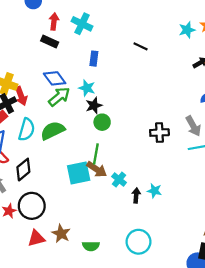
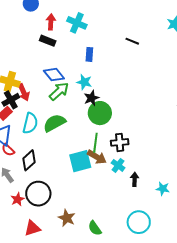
green circle: (102, 122) -> (100, 113), size x1.5
black cross: (159, 133) -> (120, 142), moved
cyan star: (154, 191) -> (163, 189), moved
red triangle: (36, 238) -> (32, 228), moved
green semicircle: (91, 246) -> (95, 228), turned 56

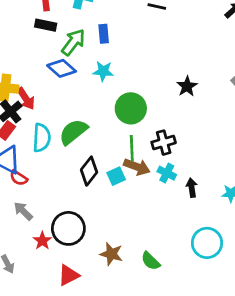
green arrow: (59, 91) -> (73, 42), moved
black star: (91, 98) -> (187, 86), moved
black diamond: (29, 160) -> (89, 171), moved
cyan square: (80, 161) -> (116, 176), size x0.6

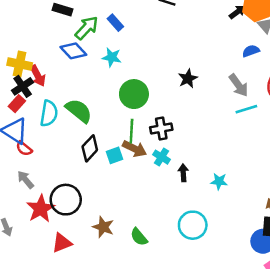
blue rectangle: (104, 34) -> (115, 23), turned -42
green semicircle: (73, 132) -> (79, 111), turned 72
red star: (42, 241) -> (41, 209), size x1.6

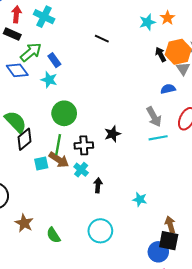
black arrow: (237, 12) -> (161, 54), turned -88
blue rectangle: (115, 23) -> (54, 60), moved
black star: (188, 79) -> (113, 134), moved
black diamond: (90, 148) -> (25, 139), moved
cyan star: (219, 181) -> (140, 199), moved

